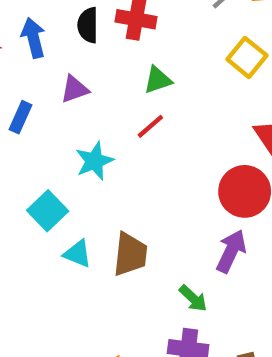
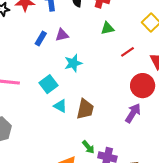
purple triangle: (75, 89) -> (62, 35), moved
red line: (150, 126) -> (128, 52), moved
green arrow: (193, 298) -> (88, 147), moved

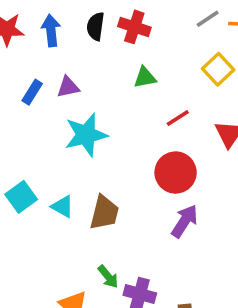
cyan star: (73, 63) -> (86, 135), size x1.4
cyan square: (48, 84) -> (21, 197), moved
red circle: (143, 86) -> (176, 172), moved

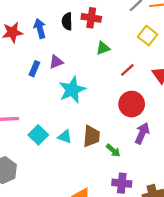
green arrow: (108, 277) -> (113, 150), moved

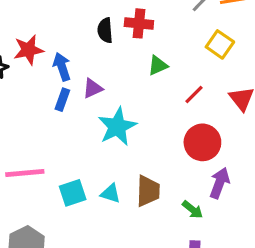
blue arrow: (40, 29) -> (62, 67), moved
cyan square: (38, 135) -> (73, 193), turned 30
green arrow: (113, 150) -> (193, 210), moved

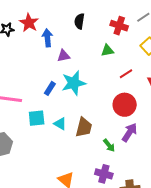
red cross: (139, 23) -> (119, 26), moved
red star: (29, 50) -> (29, 23), turned 30
blue rectangle: (62, 100) -> (50, 88), moved

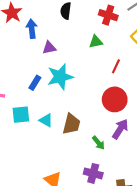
red line: (126, 74) -> (116, 66), turned -32

